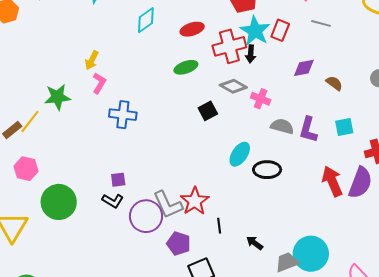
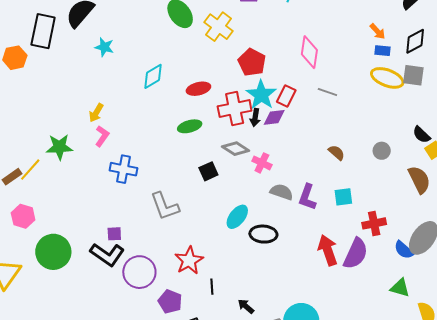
purple diamond: (304, 68) -> (274, 117), moved
black L-shape: (113, 201) -> (107, 254), size x1.6
gray L-shape: (168, 205) -> (165, 206), moved

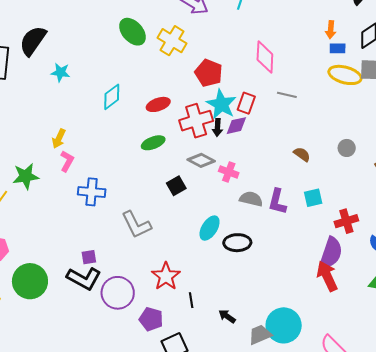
orange arrow: (377, 31) -> (331, 30), turned 54
red arrow: (328, 250) -> (327, 276), moved

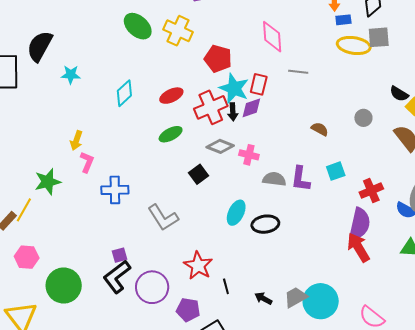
black L-shape: (84, 278) -> (117, 277), turned 120
gray trapezoid: (260, 335) -> (296, 297), moved

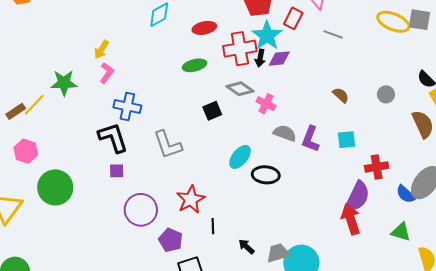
red rectangle: (259, 84) -> (293, 18), moved
black L-shape: (117, 277) -> (113, 138), moved, turned 96

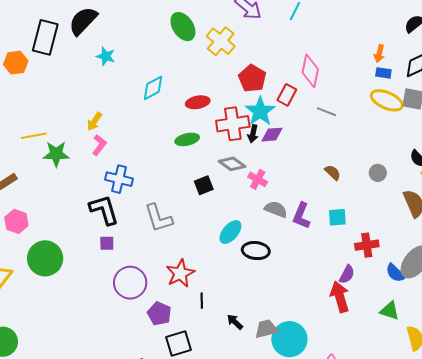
yellow line: (34, 105) -> (34, 136), moved, turned 35
purple semicircle: (357, 197) -> (347, 274), size x0.6

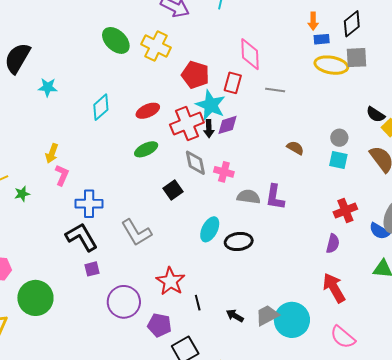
green star: (56, 154) -> (22, 194), size x0.6
gray diamond: (232, 164) -> (195, 163), turned 56
cyan square: (337, 217) -> (338, 160), moved, turned 30
red arrow: (340, 297) -> (334, 288), moved

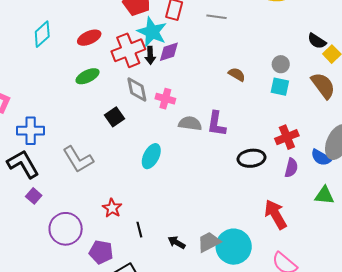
black ellipse: (239, 241) -> (252, 158), moved
purple semicircle: (333, 244) -> (291, 168), moved
purple square: (92, 269) -> (34, 196), turned -35
red star: (170, 281) -> (112, 208), size x0.7

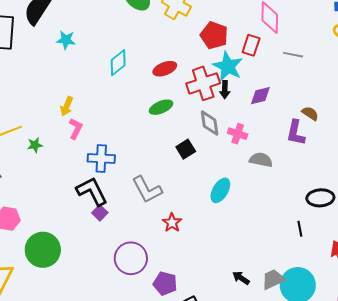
purple diamond: (169, 52) -> (260, 96), moved
purple L-shape: (216, 124) -> (296, 133), moved
purple square: (34, 196) -> (100, 213), moved
red star: (112, 208) -> (172, 223), moved
black line: (139, 230) -> (300, 229), moved

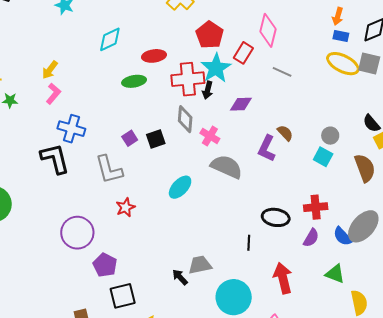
green ellipse: (161, 107) -> (134, 81), moved
gray semicircle: (261, 160) -> (227, 167), size x1.4
purple square: (100, 213) -> (130, 138), moved
gray trapezoid: (273, 279) -> (200, 265), moved

